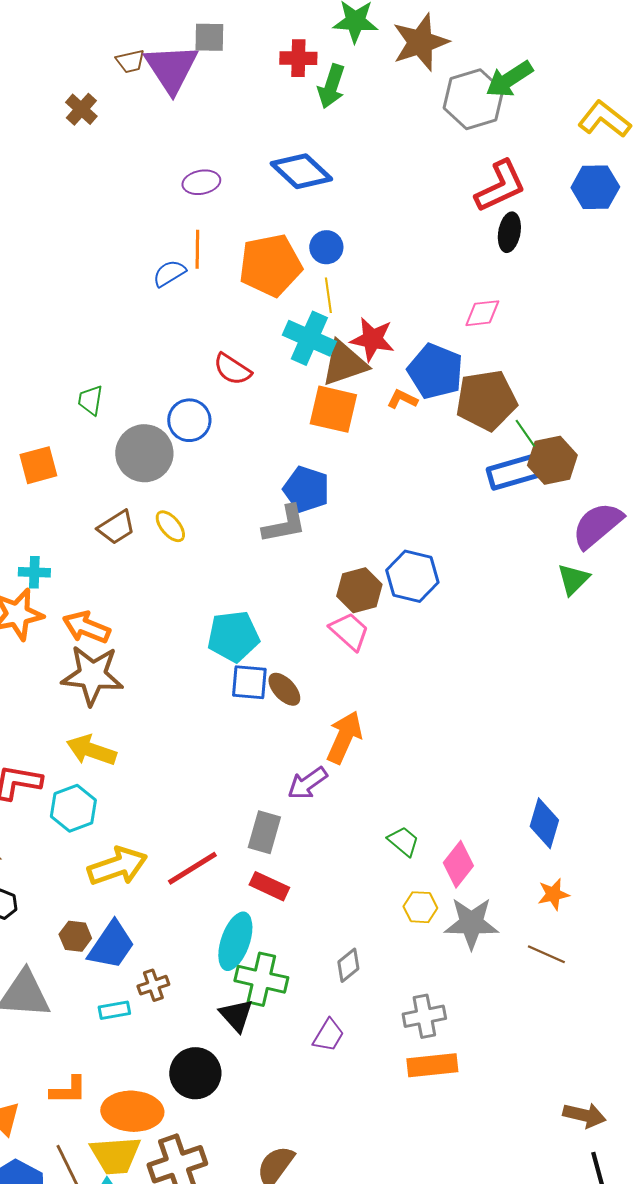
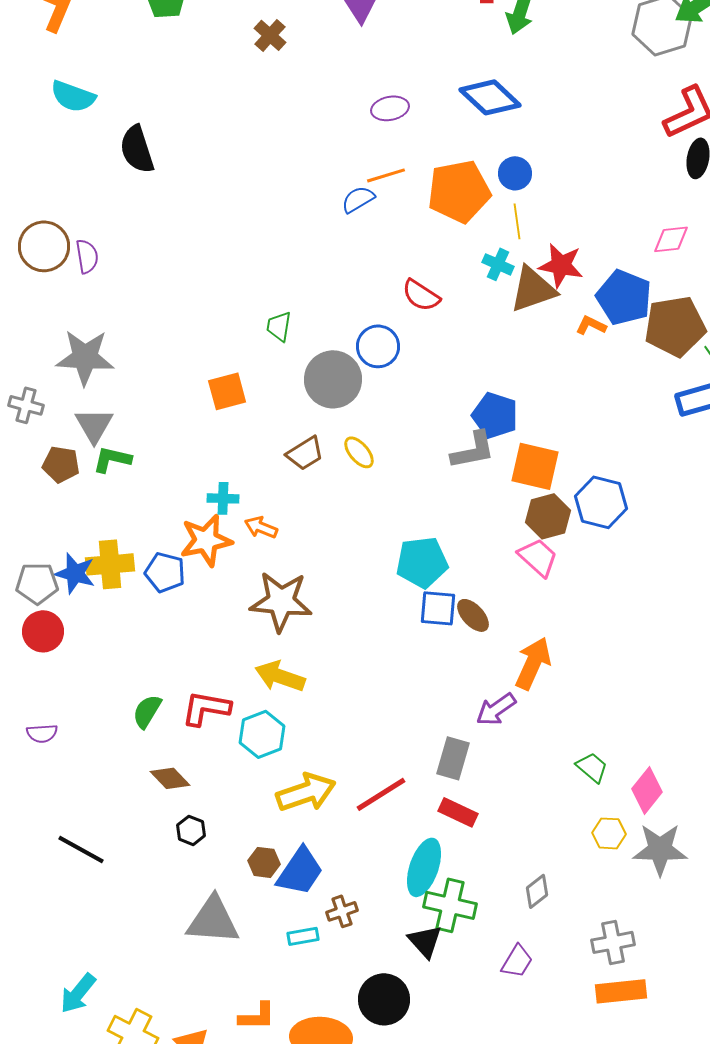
orange line: (197, 249) -> (386, 175), turned 72
cyan cross: (309, 338) -> (498, 264), size x0.6
orange square: (333, 409) -> (535, 466), moved
orange arrow: (86, 627) -> (261, 527), moved, size x0.7

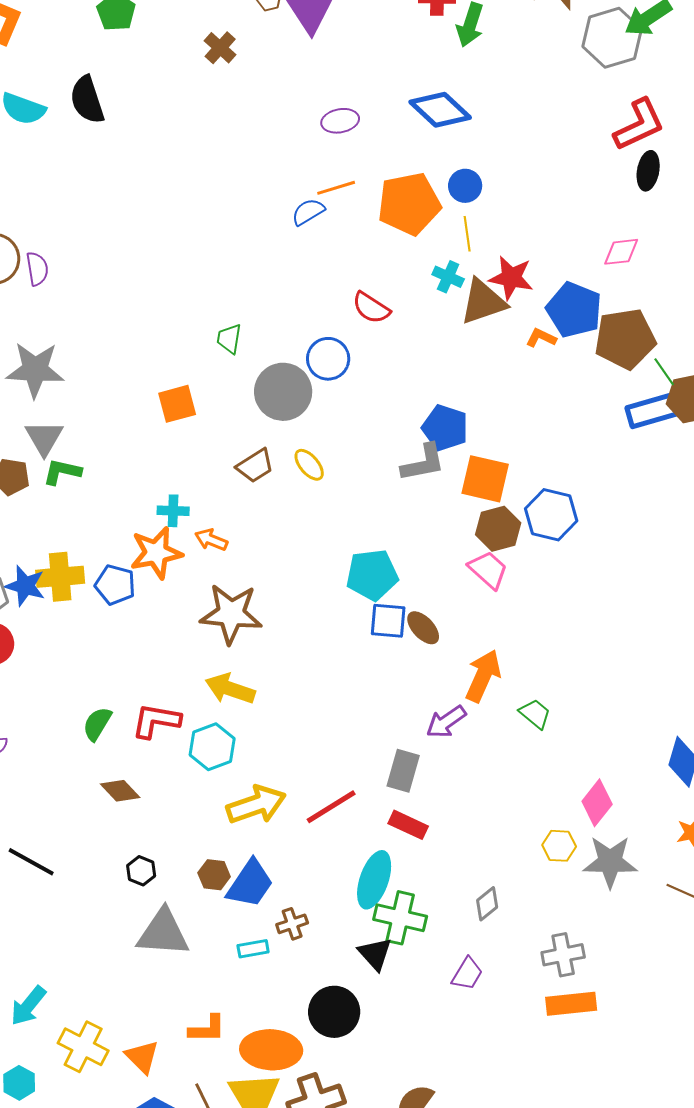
black semicircle: (137, 149) -> (87, 100), moved
green trapezoid: (592, 767) -> (535, 714), moved
black hexagon: (191, 830) -> (141, 871), moved

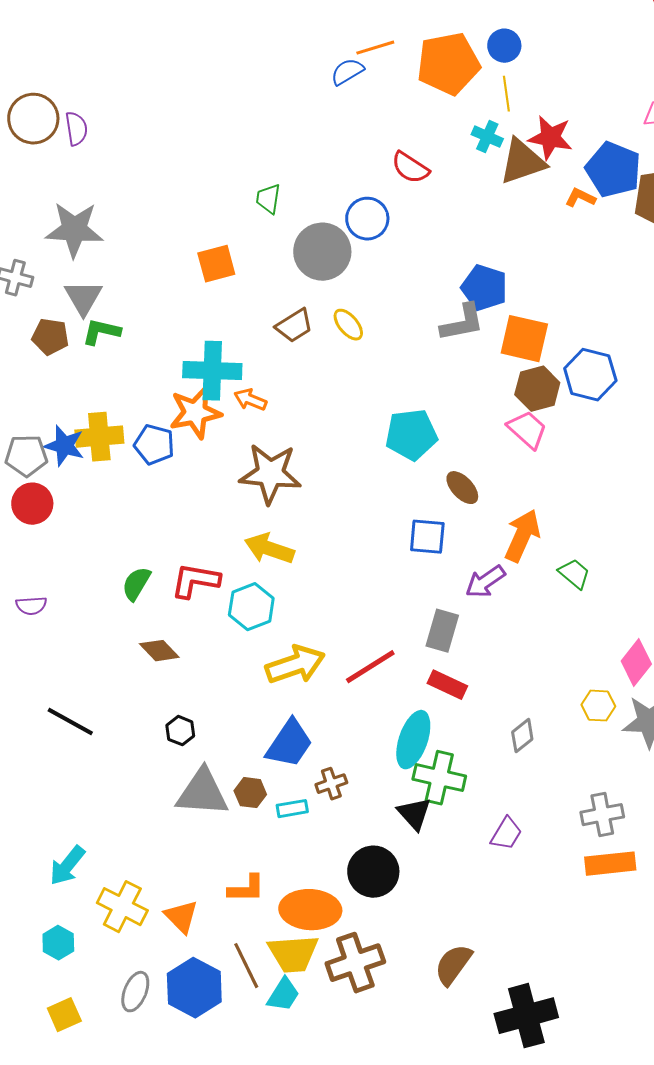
cyan cross: (173, 511) -> (212, 371), size x1.8
blue square: (388, 621) -> (427, 537), moved
brown hexagon: (214, 875) -> (250, 793), moved
gray diamond: (487, 904) -> (522, 736), moved

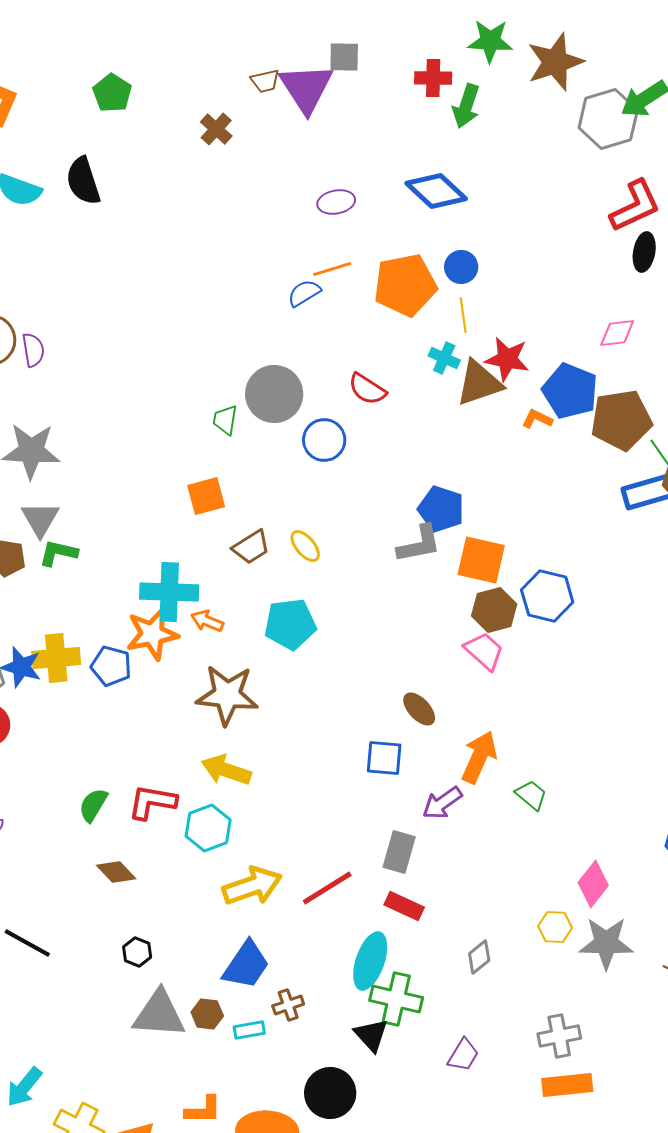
gray circle: (322, 252) -> (274, 394), moved
orange square: (216, 264) -> (206, 496), moved
cyan pentagon: (411, 435) -> (290, 624), moved

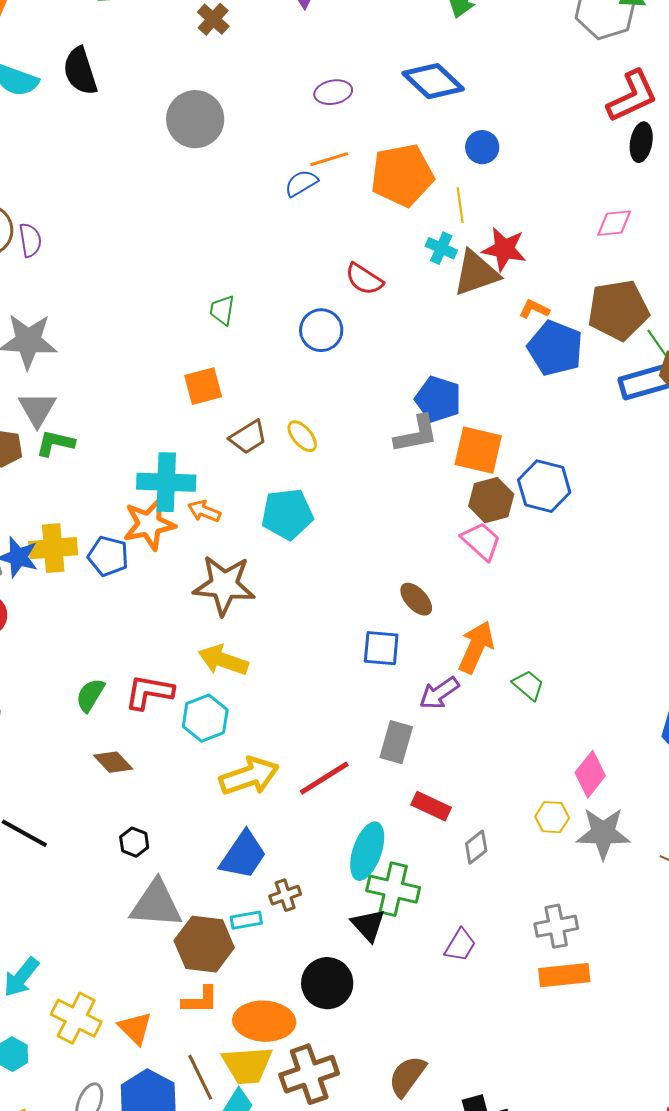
blue circle: (461, 267) -> (482, 147), moved
blue pentagon: (570, 391) -> (555, 348), moved
gray circle: (274, 394) -> (195, 119), moved
red rectangle: (404, 906) -> (431, 806), moved
brown hexagon: (207, 1014) -> (204, 944), moved, size x1.8

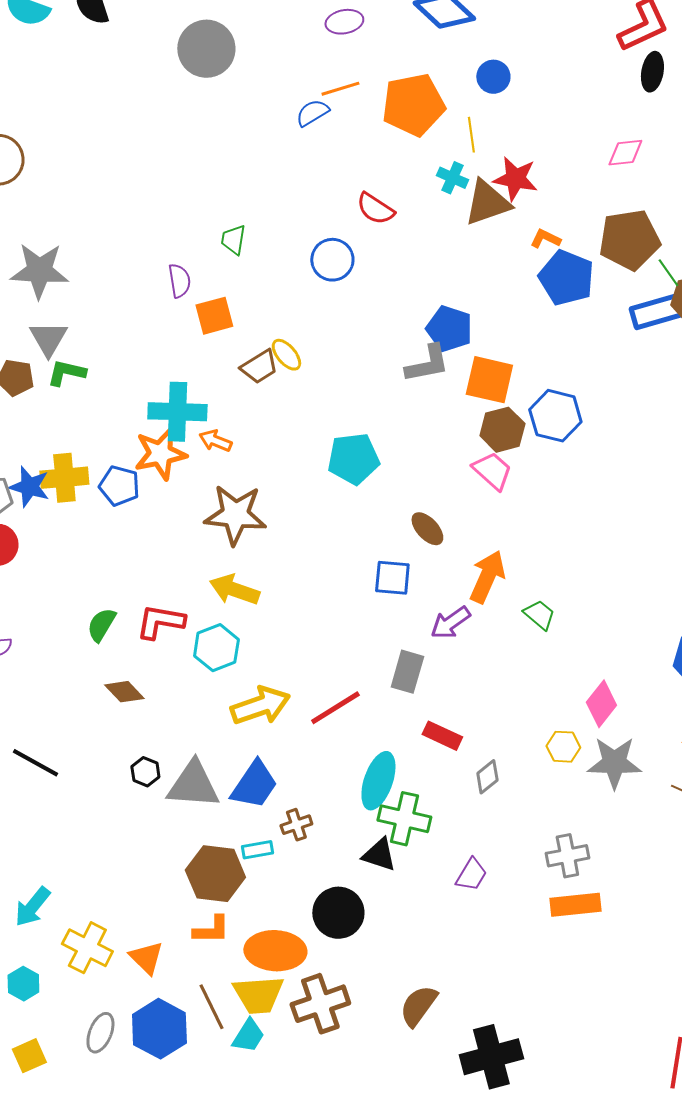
purple semicircle: (30, 240) -> (179, 281), moved
yellow ellipse: (302, 436) -> (286, 355), moved
cyan pentagon: (287, 514) -> (353, 459), moved
gray triangle: (156, 904) -> (193, 785), moved
black triangle: (368, 925) -> (379, 855), turned -30

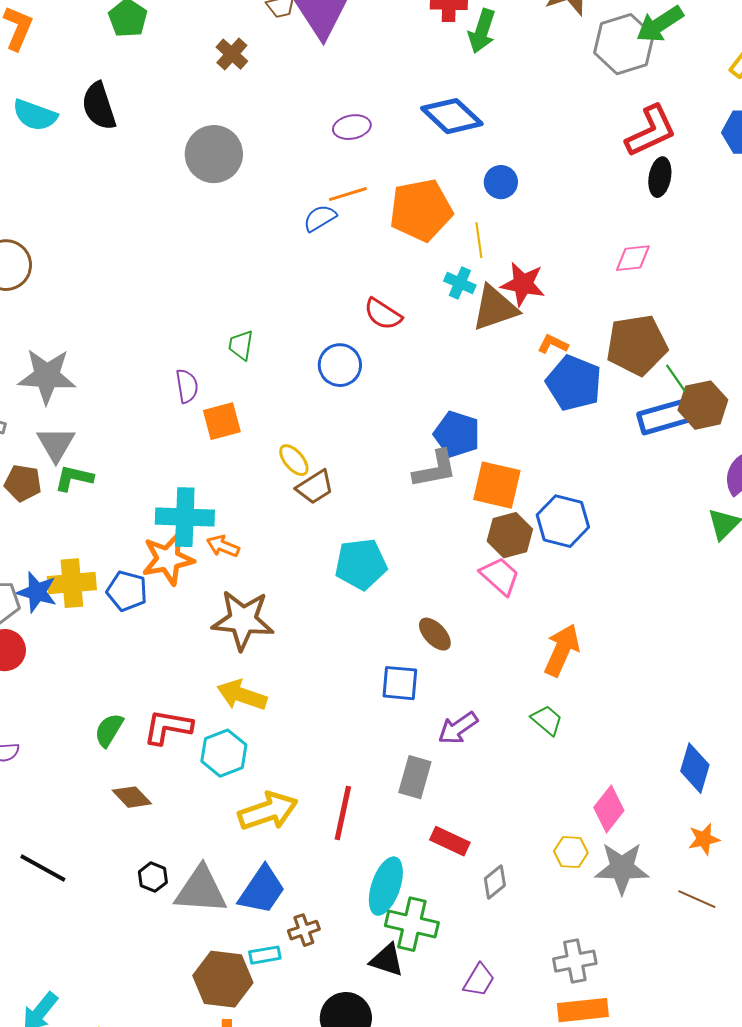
brown trapezoid: (259, 367) -> (315, 487), moved
orange arrow: (487, 577) -> (562, 650), moved
red line: (335, 708) -> (343, 813), turned -46

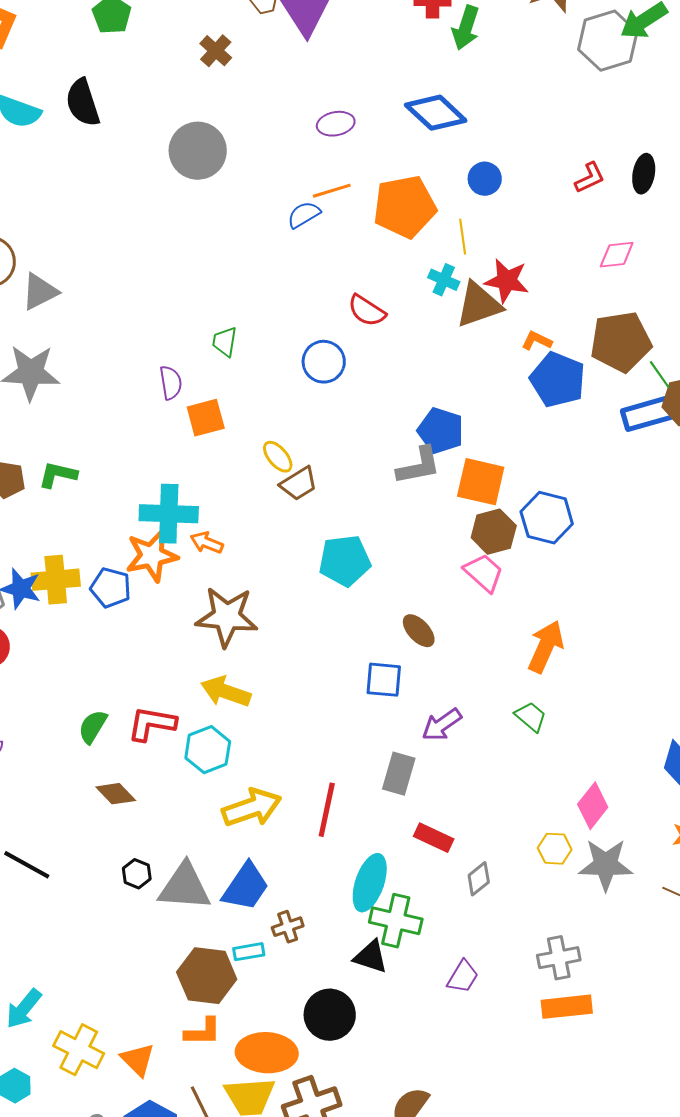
red L-shape: (651, 131) -> (590, 178), moved, size x0.6
gray triangle: (56, 444) -> (40, 292), moved, turned 33

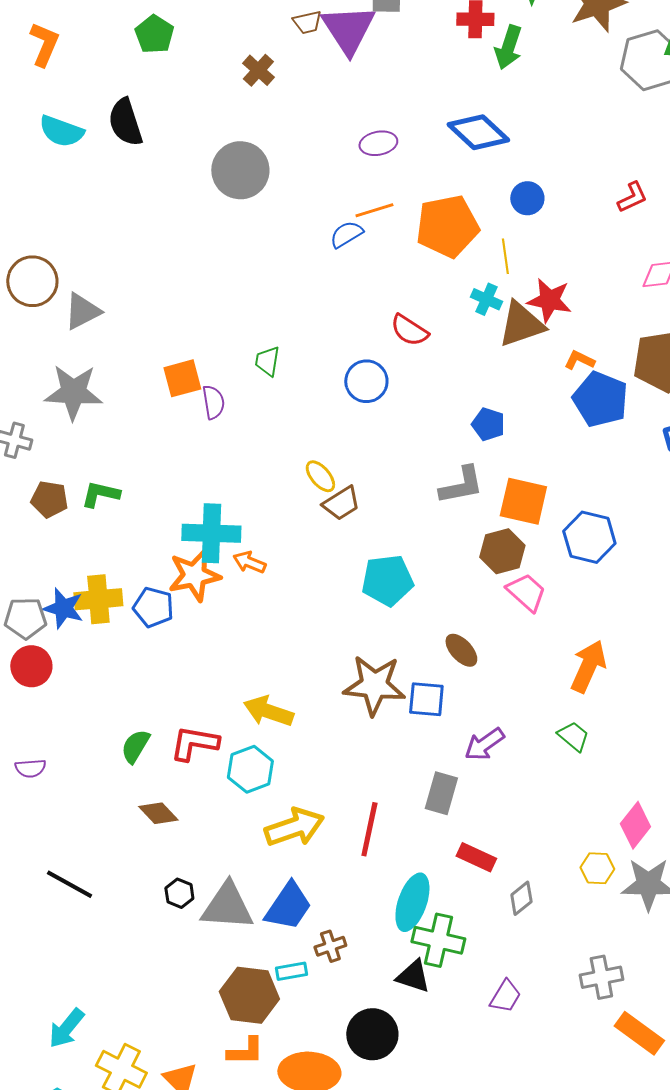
orange square: (206, 418) -> (182, 378), moved
blue pentagon: (441, 431) -> (488, 424), moved, size x0.7
brown hexagon: (494, 532) -> (502, 551), moved
brown star: (227, 617) -> (374, 685), moved
orange rectangle: (567, 1007) -> (639, 1033), moved, turned 42

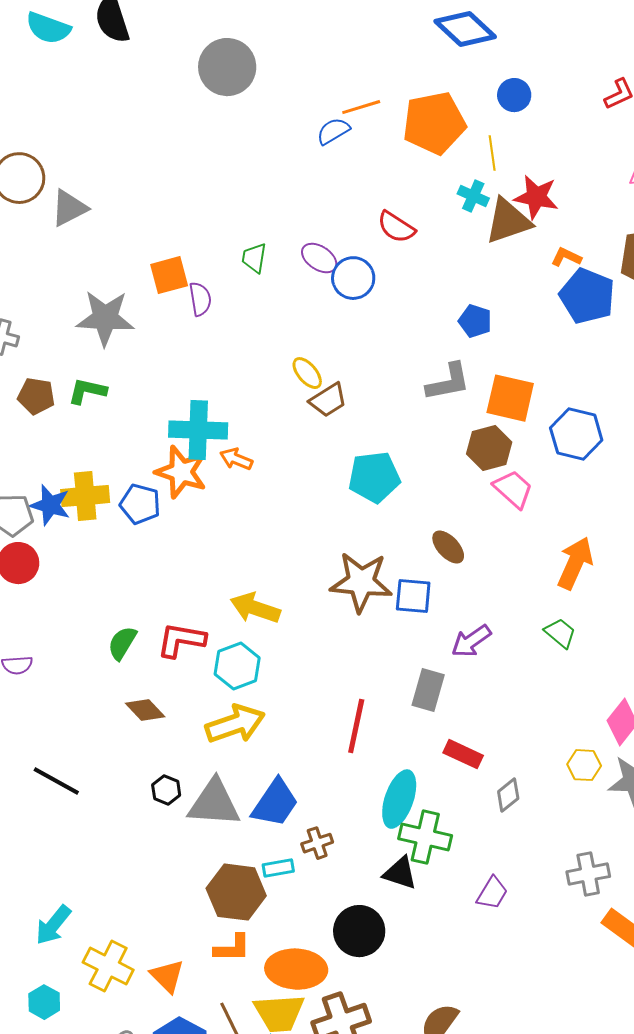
purple ellipse: (378, 143) -> (319, 258), moved, turned 45
gray star: (73, 392) -> (105, 318), moved
orange star: (194, 575) -> (181, 472), turned 30
yellow arrow: (294, 827) -> (235, 724), moved

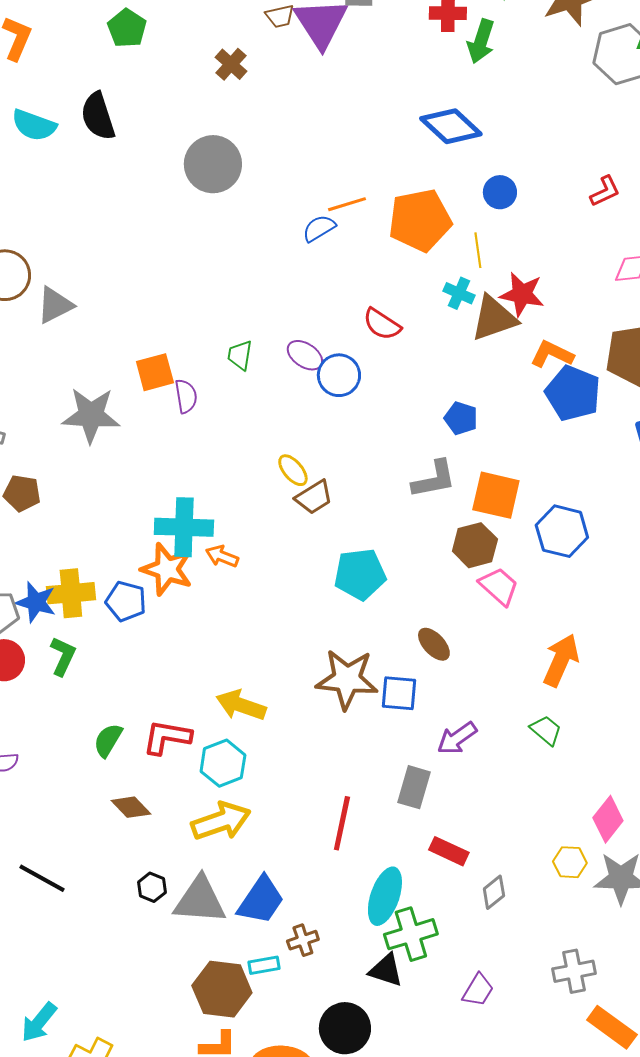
orange L-shape: (566, 257) -> (552, 354), size x1.4
green L-shape: (87, 391) -> (63, 656), moved, turned 102
green cross: (425, 837) -> (411, 934), turned -30

